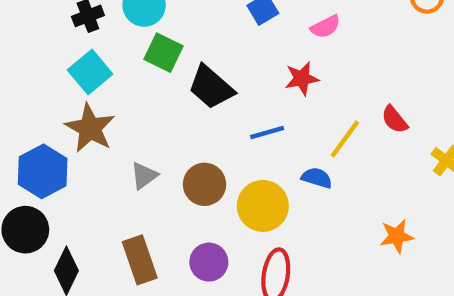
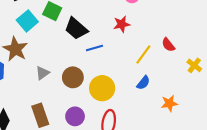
cyan square: (90, 72) -> (27, 21), moved
blue line: (267, 132) -> (95, 48), moved
blue semicircle: (317, 178) -> (143, 83), moved, turned 112

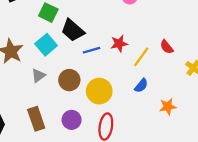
cyan square: (27, 21) -> (46, 45), moved
red star: (122, 24) -> (119, 44), moved

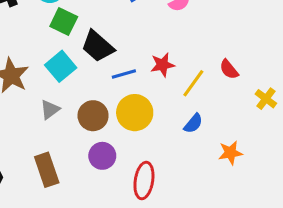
yellow circle: (99, 91) -> (135, 113), moved
purple circle: (72, 120) -> (102, 156), moved

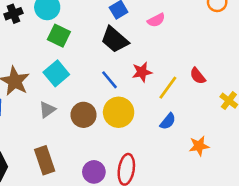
black trapezoid: (98, 46) -> (115, 40), moved
blue line: (124, 74) -> (109, 80), turned 66
purple circle: (102, 156) -> (94, 172), moved

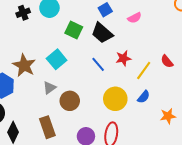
green square: (59, 36) -> (74, 30), moved
yellow circle: (119, 112) -> (115, 99), moved
brown circle: (84, 115) -> (70, 101), moved

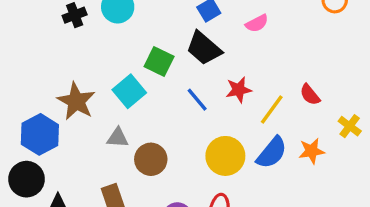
green square: (74, 30) -> (159, 61), moved
gray triangle: (49, 88) -> (118, 138), turned 40
blue semicircle: (144, 97) -> (272, 153), size x1.5
orange star: (168, 116) -> (312, 151), moved

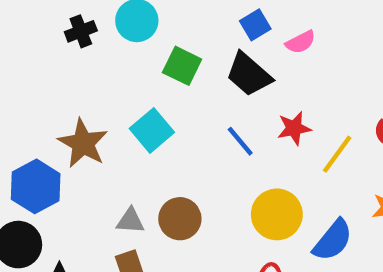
pink semicircle: (257, 23) -> (301, 42), moved
green square: (159, 61) -> (182, 66), moved
gray triangle: (118, 138) -> (130, 221), moved
blue semicircle: (272, 153) -> (333, 240), moved

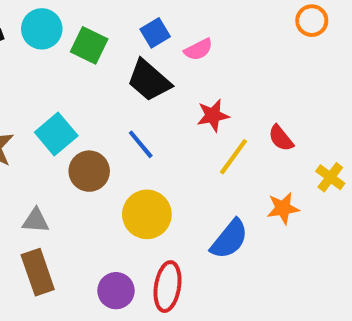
green square: (182, 66) -> (89, 45), moved
red star: (294, 128) -> (213, 115), moved
yellow circle: (277, 214) -> (147, 214), moved
brown circle: (180, 219) -> (89, 171), moved

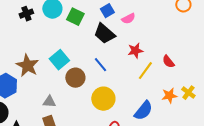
yellow cross: (330, 177) -> (188, 93), moved

